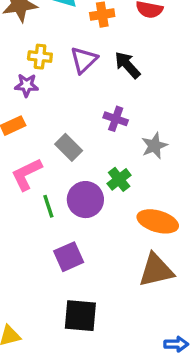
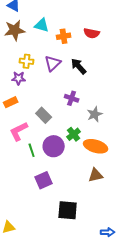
orange ellipse: (158, 221) -> (96, 146), moved
brown triangle: (156, 270) -> (96, 175), moved, size x0.7
black square: (80, 316) -> (68, 210), moved

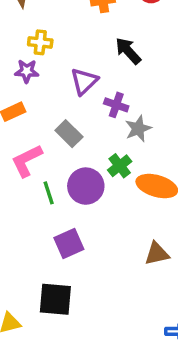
purple triangle: (53, 63) -> (84, 81), moved
gray star: (95, 114) -> (138, 129), moved
brown triangle: (96, 175) -> (157, 254), moved
black square: (68, 210) -> (55, 299), moved

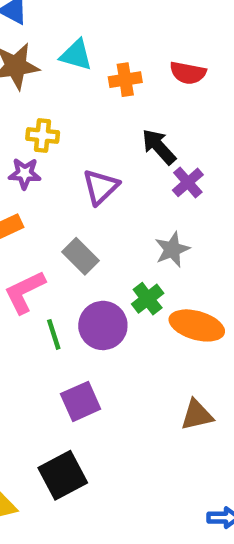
purple cross: (116, 105) -> (188, 182), moved, turned 30
black square: (55, 299) -> (63, 475), turned -33

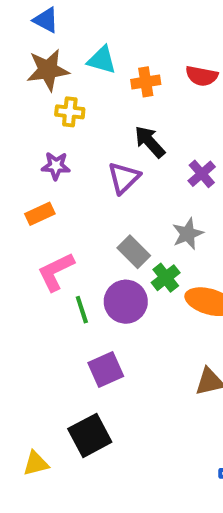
yellow cross: (43, 135) -> (70, 112), moved
black arrow: (159, 147) -> (150, 142), moved
gray rectangle: (81, 256) -> (134, 252), moved

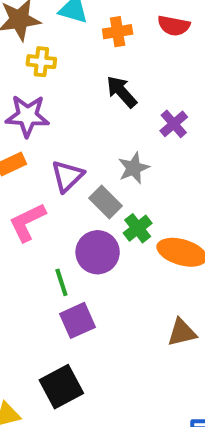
purple star: (56, 166) -> (27, 116), size x1.5
purple triangle: (124, 178) -> (67, 176), moved
gray star: (188, 234) -> (134, 168), moved
green line: (82, 310) -> (61, 282), moved

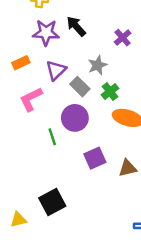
black arrow: (122, 92) -> (76, 26), moved
purple star: (27, 116) -> (46, 33), moved
green cross: (138, 228) -> (110, 92), moved
purple square: (77, 320) -> (95, 158), moved

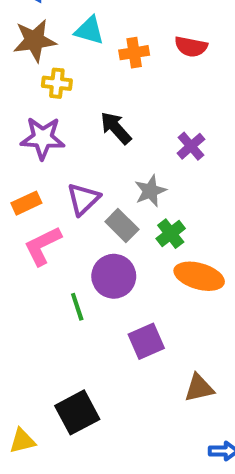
purple star: (46, 33) -> (43, 138), moved
orange rectangle: (21, 63) -> (26, 203), moved
brown triangle: (128, 168) -> (199, 388), moved

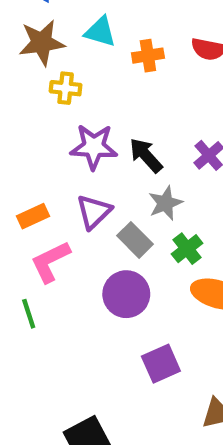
black arrow: (116, 128) -> (146, 155), moved
purple star: (43, 138) -> (94, 147), moved
green line: (77, 307) -> (29, 314), moved

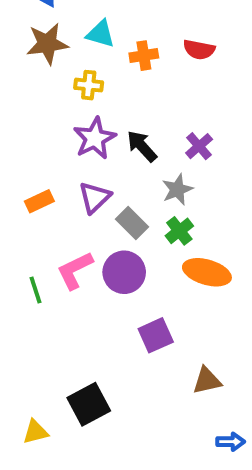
yellow cross: (66, 88) -> (89, 85), moved
purple star: (94, 147) -> (95, 138), turned -30
gray star: (165, 203) -> (177, 190), moved
pink L-shape: (50, 262) -> (75, 270), moved

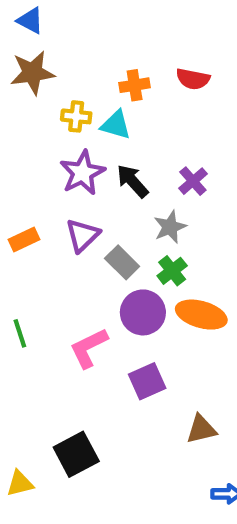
cyan triangle: (101, 34) -> (116, 125), moved
pink L-shape: (75, 270) -> (89, 348), moved
purple circle: (124, 272) -> (143, 312), moved

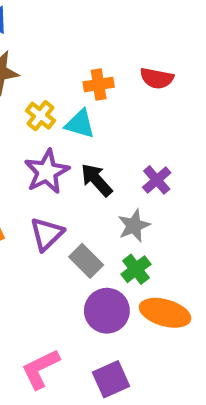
yellow cross: (76, 116) -> (40, 116), turned 32
pink L-shape: (89, 348) -> (40, 369), moved

